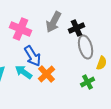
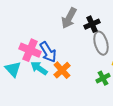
pink cross: (21, 29) -> (30, 50), moved

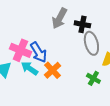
black cross: (92, 24) -> (82, 24), turned 35
green cross: (103, 78) -> (93, 78), turned -32

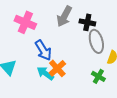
pink cross: (20, 50) -> (25, 22), moved
cyan arrow: (29, 68) -> (45, 73), moved

